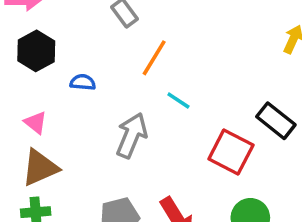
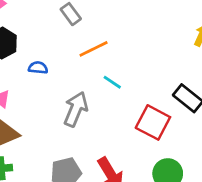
orange line: (154, 58) -> (94, 49), turned 32

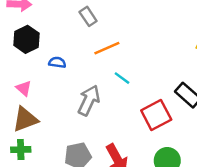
red square: (153, 122) -> (156, 115), turned 32

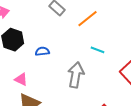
orange line: (107, 48) -> (87, 19), moved

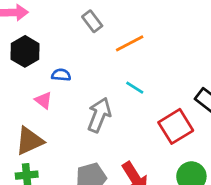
pink triangle: (21, 79) -> (44, 100), moved

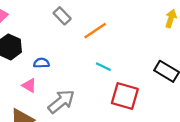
gray arrow: (99, 115) -> (61, 102), moved, turned 36
red square: (176, 126) -> (125, 96), moved, turned -36

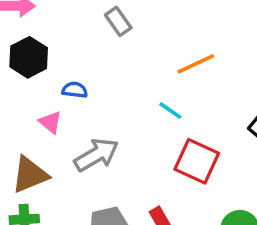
orange line: (95, 31) -> (196, 64), moved

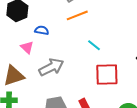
orange line: (196, 64) -> (77, 15), moved
red square: (197, 161) -> (107, 74), turned -30

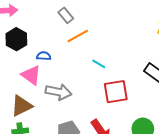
pink triangle: (27, 47) -> (31, 75), size x1.5
gray arrow: (51, 67) -> (59, 92), turned 45

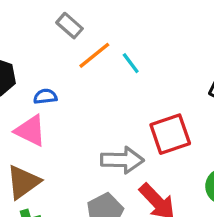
cyan line: (99, 64) -> (131, 63), moved, turned 32
gray arrow: (59, 92) -> (122, 160), moved

